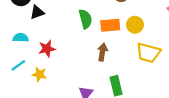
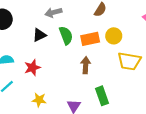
black triangle: (37, 12) -> (39, 35), moved
yellow star: (39, 74) -> (39, 100), moved

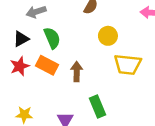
orange rectangle: (90, 39) -> (47, 65), moved, turned 42
red star: (32, 68) -> (20, 66), moved

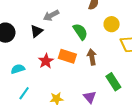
green semicircle: (52, 38) -> (80, 32), moved
black triangle: (21, 39) -> (37, 31), moved

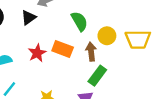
yellow circle: (112, 24) -> (107, 36), moved
green rectangle: (113, 82) -> (97, 76), moved, turned 66

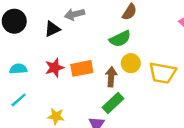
green semicircle: (79, 21) -> (120, 39), moved, turned 84
orange rectangle: (63, 49) -> (82, 68), turned -42

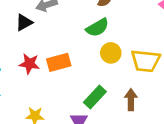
red star: (54, 68) -> (29, 64), turned 30
brown arrow: (111, 77) -> (131, 100), moved

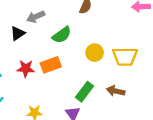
green semicircle: (97, 28) -> (62, 35), moved
brown arrow: (131, 100) -> (116, 91), turned -72

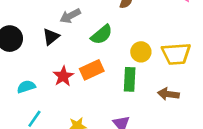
red star: (26, 68) -> (63, 76), turned -30
green rectangle: (85, 92) -> (130, 79), moved, turned -30

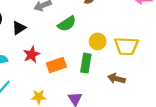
black triangle: (51, 37) -> (19, 28), moved
orange rectangle: (92, 70) -> (56, 65), moved

